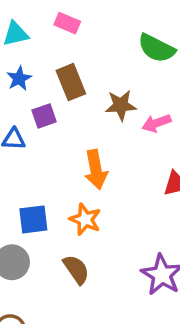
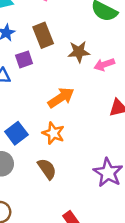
orange arrow: (96, 169) -> (61, 98), turned -112
blue square: (33, 219) -> (16, 133), turned -30

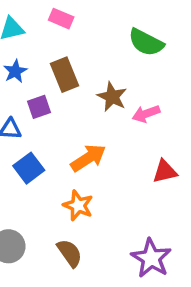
brown star: (79, 52) -> (112, 97), turned 30
blue square: (16, 133) -> (29, 168), moved

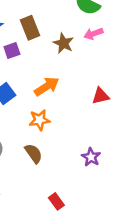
pink arrow: (146, 114) -> (93, 34), moved
orange star: (78, 205) -> (40, 120), turned -30
purple star: (151, 258) -> (91, 157), size x0.7

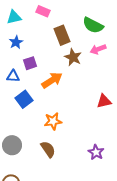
brown rectangle: (30, 28) -> (62, 35), moved
orange arrow: (47, 86) -> (52, 80), moved

